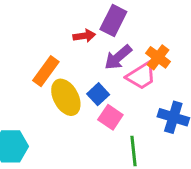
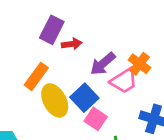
purple rectangle: (113, 20) -> (52, 30), moved
blue square: (98, 94) -> (84, 98), size x1.4

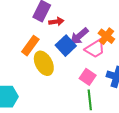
blue square: (84, 98) -> (66, 46), moved
pink square: (96, 119) -> (88, 77), moved

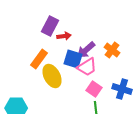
blue square: (66, 46) -> (73, 59), turned -30
pink trapezoid: (95, 49) -> (87, 67), moved

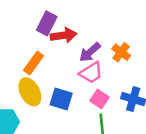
red arrow: (64, 36) -> (63, 35), size x1.5
blue square: (73, 59) -> (61, 99), moved
yellow ellipse: (52, 76) -> (30, 92), moved

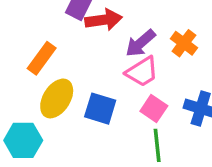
orange rectangle: (33, 63) -> (42, 58), moved
yellow ellipse: (30, 92) -> (57, 98), turned 60

